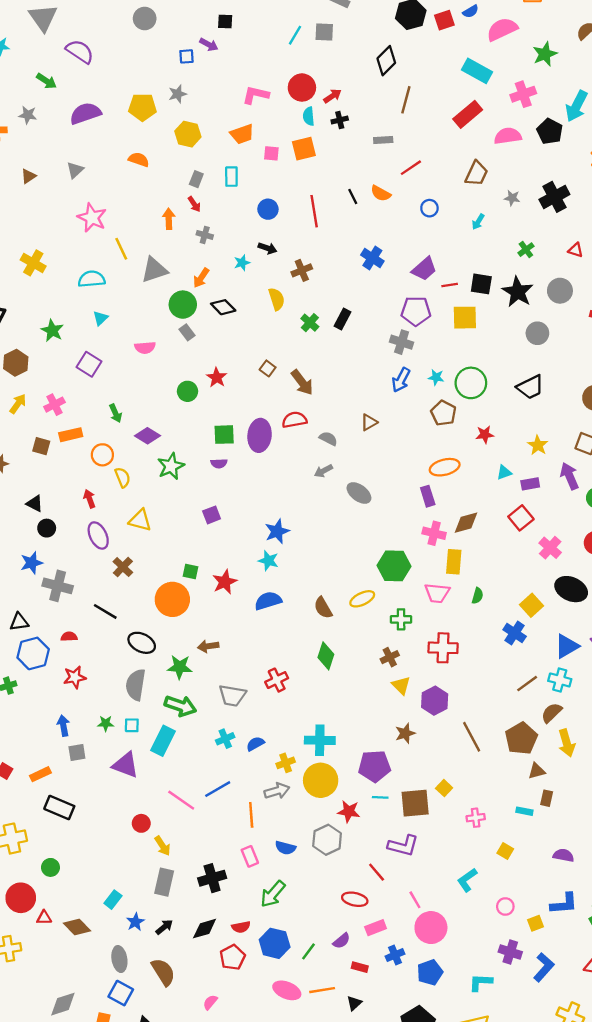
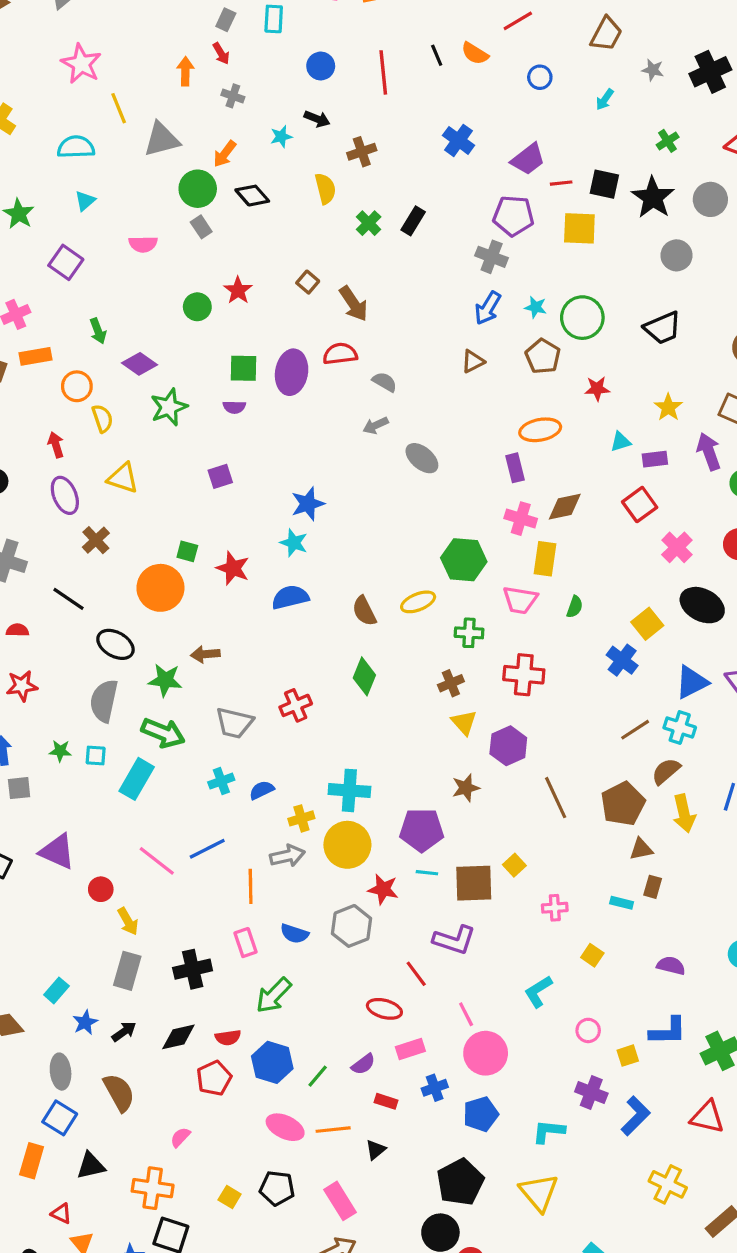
brown triangle: (369, 422) -> (473, 361), moved
red star: (225, 582) -> (233, 568), turned -30
purple triangle: (125, 765) -> (57, 852), moved

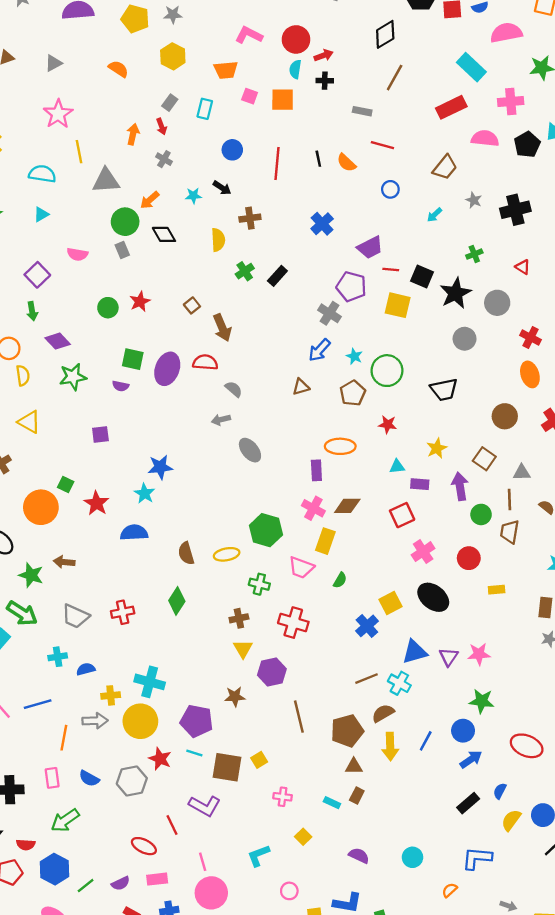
red line: (518, 21) -> (382, 145), turned 35
purple square: (66, 262) -> (37, 275), moved

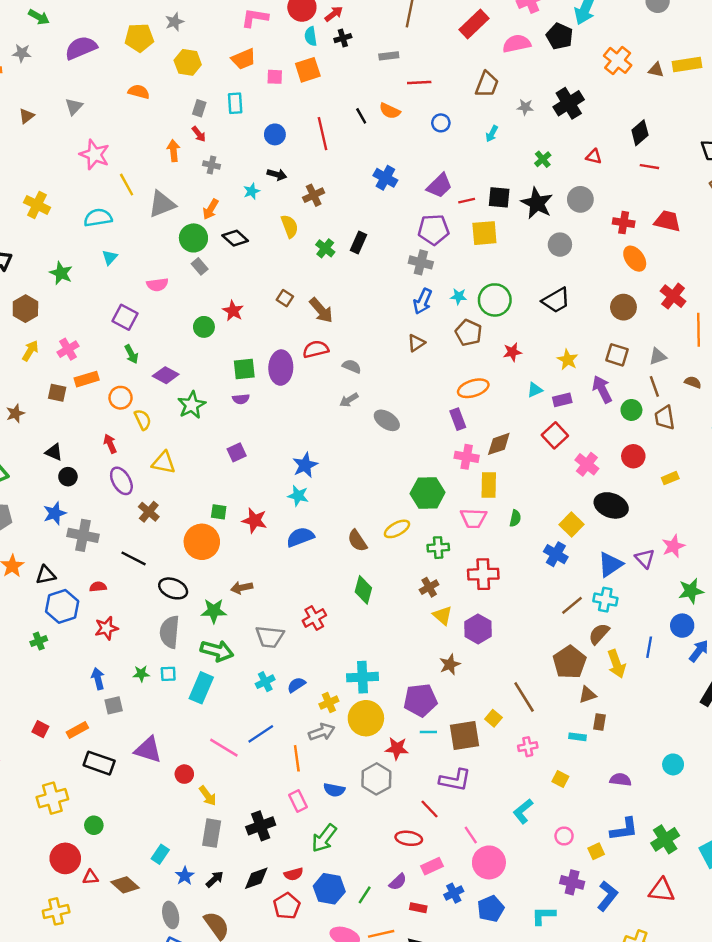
brown line: (299, 717) -> (524, 697), moved

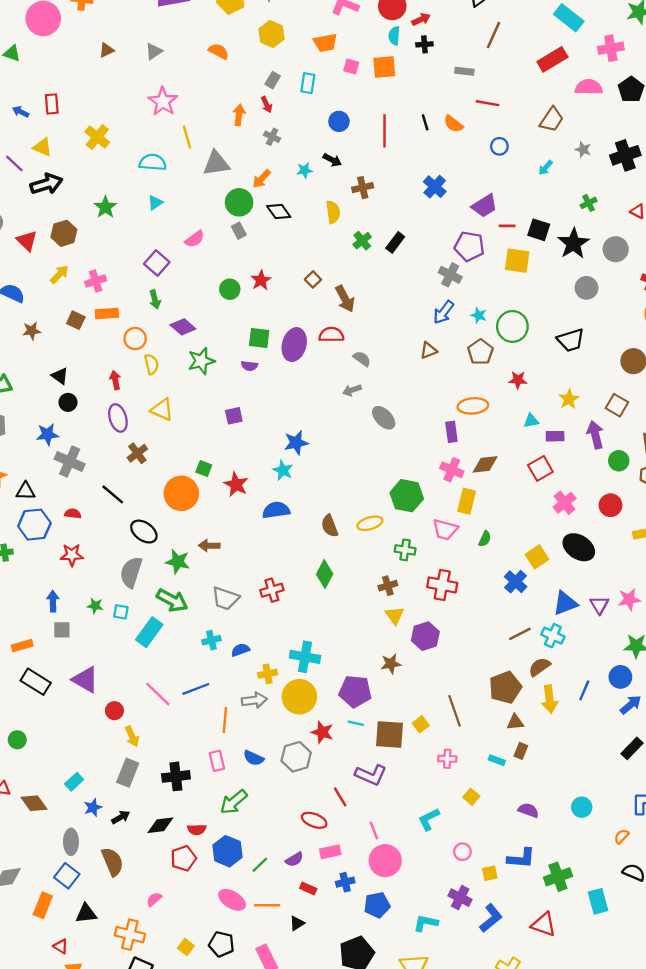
pink semicircle: (157, 285) -> (195, 239), turned -42

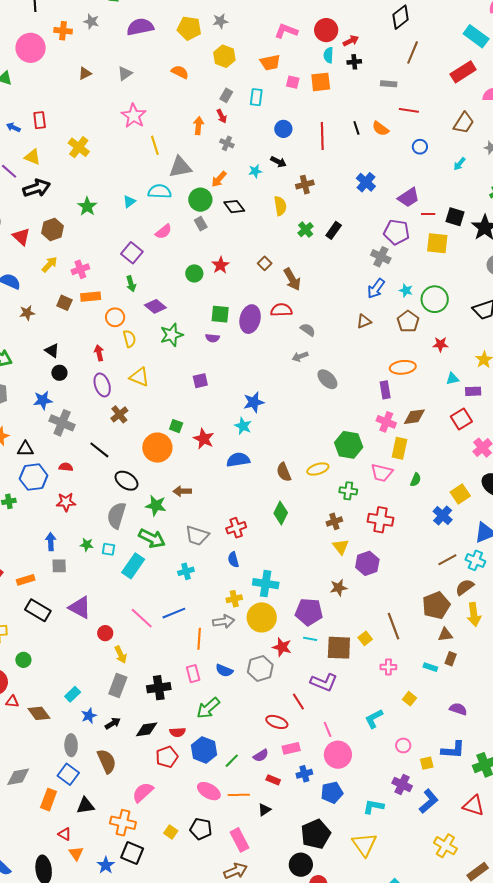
cyan semicircle: (153, 162) -> (160, 191), moved
blue semicircle: (240, 650) -> (233, 560), moved, turned -84
pink semicircle: (154, 899) -> (143, 792), size x1.6

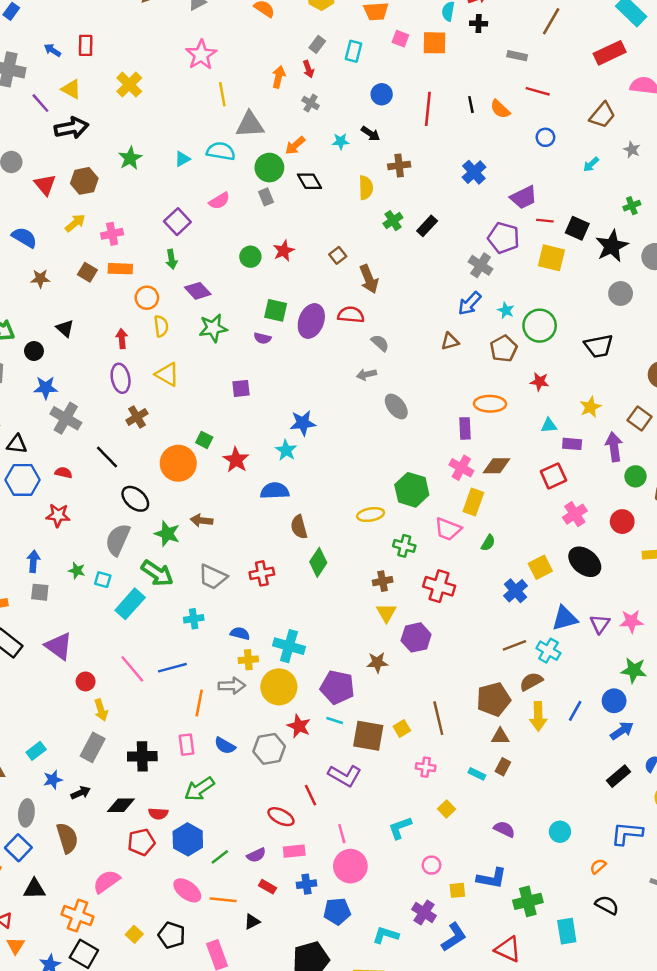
black circle: (59, 373) -> (34, 351), moved
brown semicircle: (284, 472) -> (299, 527), moved
blue semicircle: (233, 560) -> (240, 633), moved, turned 112

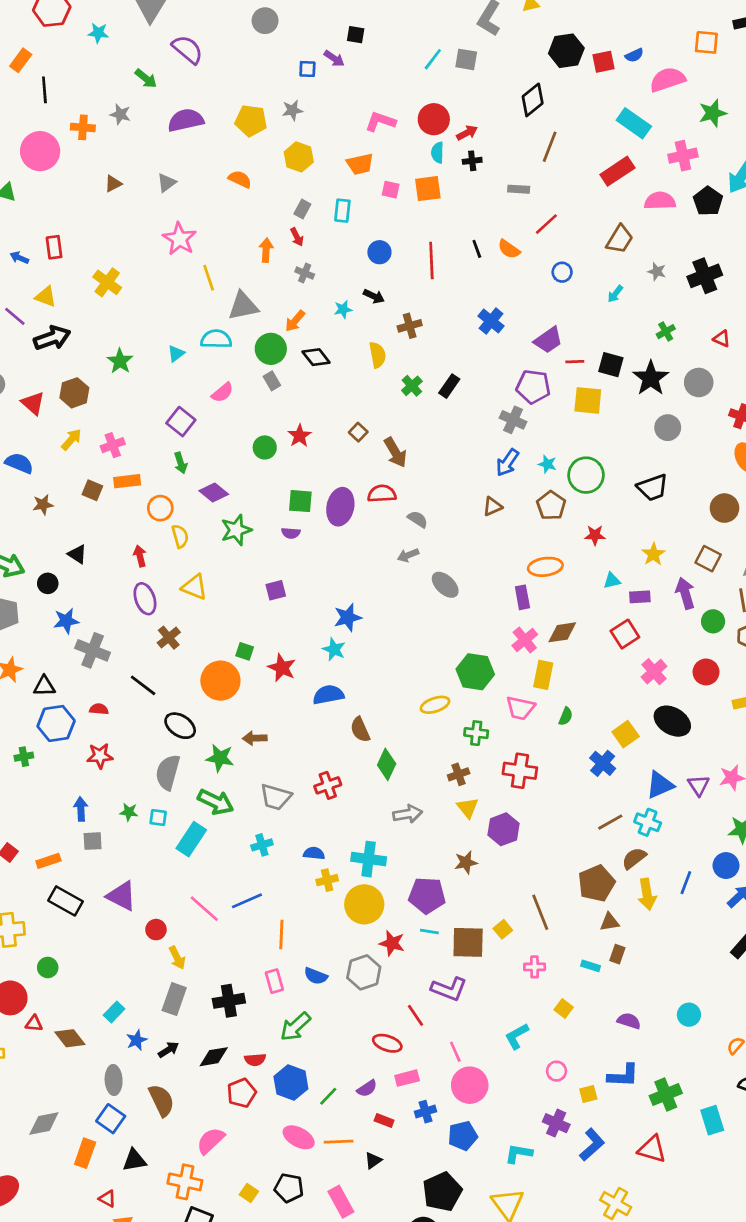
red line: (538, 91) -> (546, 224), turned -50
pink cross: (461, 468) -> (525, 640), turned 30
gray arrow: (232, 686) -> (408, 814), moved

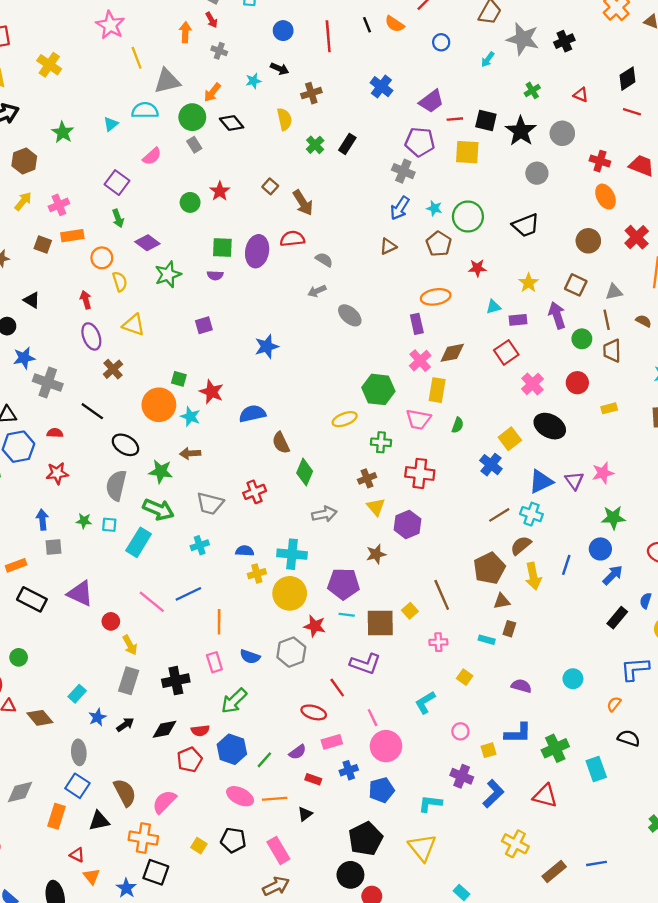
gray star: (657, 271) -> (523, 39), size x2.0
black cross: (705, 276) -> (564, 41), size x0.7
cyan star: (334, 649) -> (190, 417), moved
brown semicircle: (161, 1100) -> (125, 793), moved

